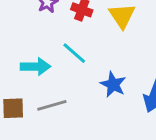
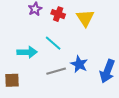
gray line: (52, 105) -> (56, 71), moved

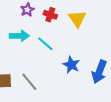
cyan arrow: (27, 52) -> (19, 36), moved
gray line: (56, 71) -> (29, 82), moved, turned 66

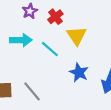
red cross: (50, 15) -> (55, 17), turned 32
yellow triangle: (77, 19) -> (77, 36), moved

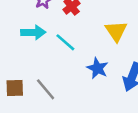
yellow triangle: (77, 36) -> (116, 31), moved

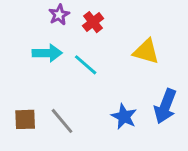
yellow triangle: (116, 31) -> (146, 52), turned -40
blue star: (98, 68) -> (124, 117), moved

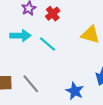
blue star: (124, 117) -> (75, 91), moved

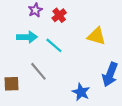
gray line: (31, 84) -> (38, 71), moved

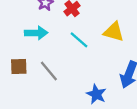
cyan line: (54, 45) -> (79, 40), moved
brown square: (11, 84) -> (19, 66), moved

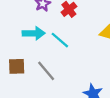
cyan line: (79, 40) -> (60, 40), moved

